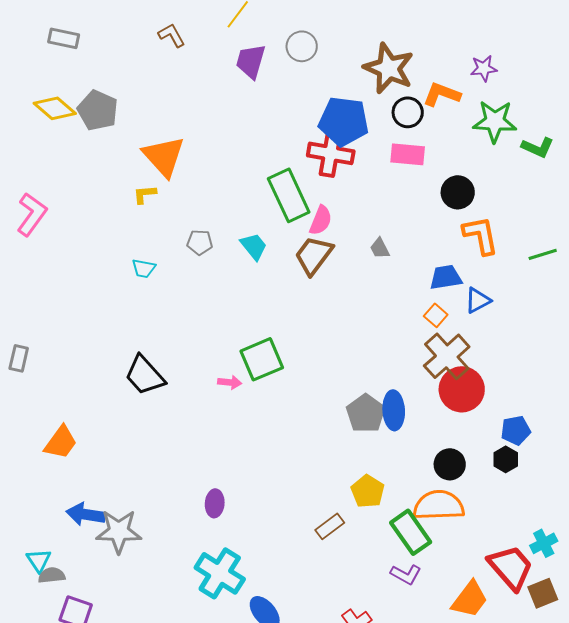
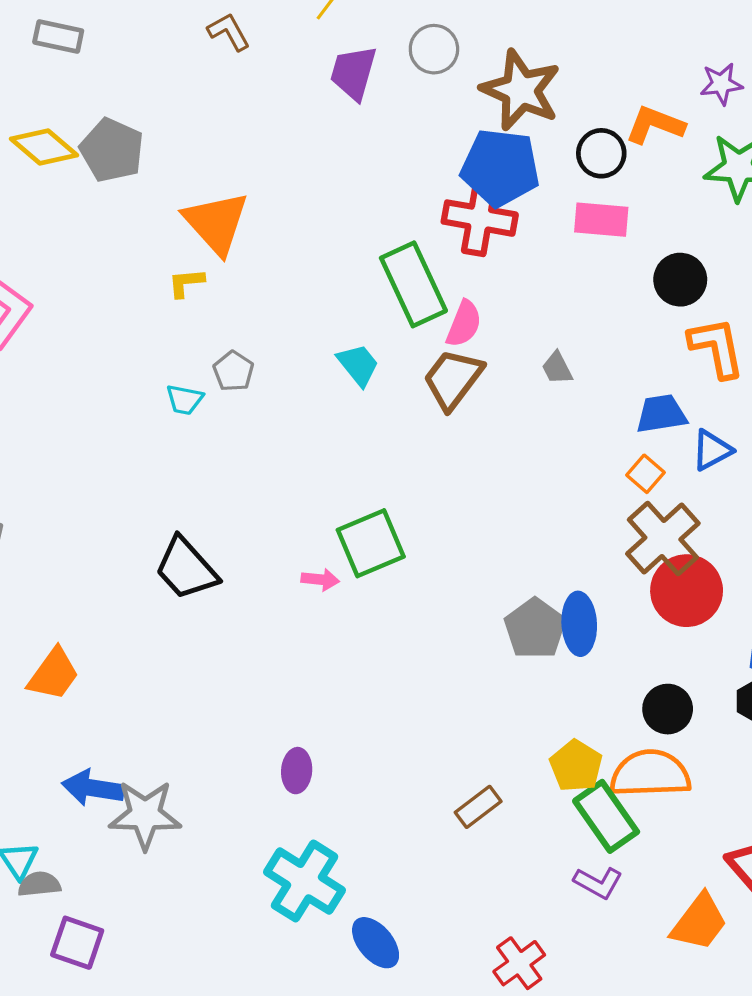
brown star: (389, 68) -> (521, 90), moved
gray pentagon: (200, 242) -> (233, 371), moved, turned 30
yellow pentagon: (368, 491) -> (576, 766), moved

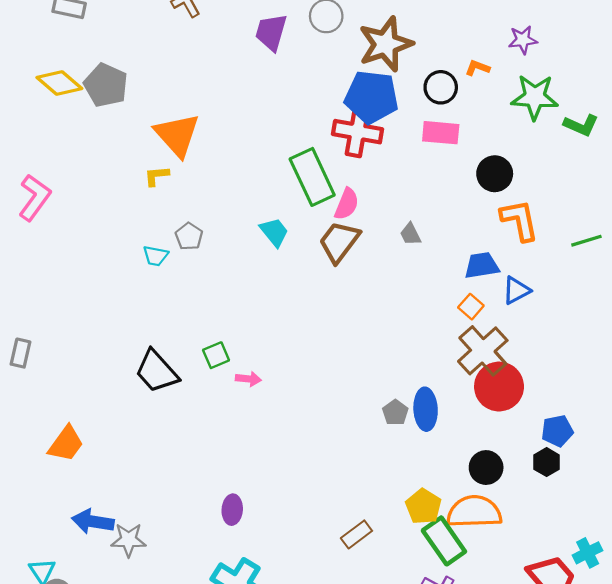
brown star: (521, 90) -> (386, 44), turned 30
orange L-shape: (655, 125) -> (477, 68), size x0.6
green square: (371, 543) -> (216, 355), moved, size x0.6
gray pentagon: (535, 629) -> (395, 412), size x0.6
gray star: (145, 815) -> (129, 540), size x0.7

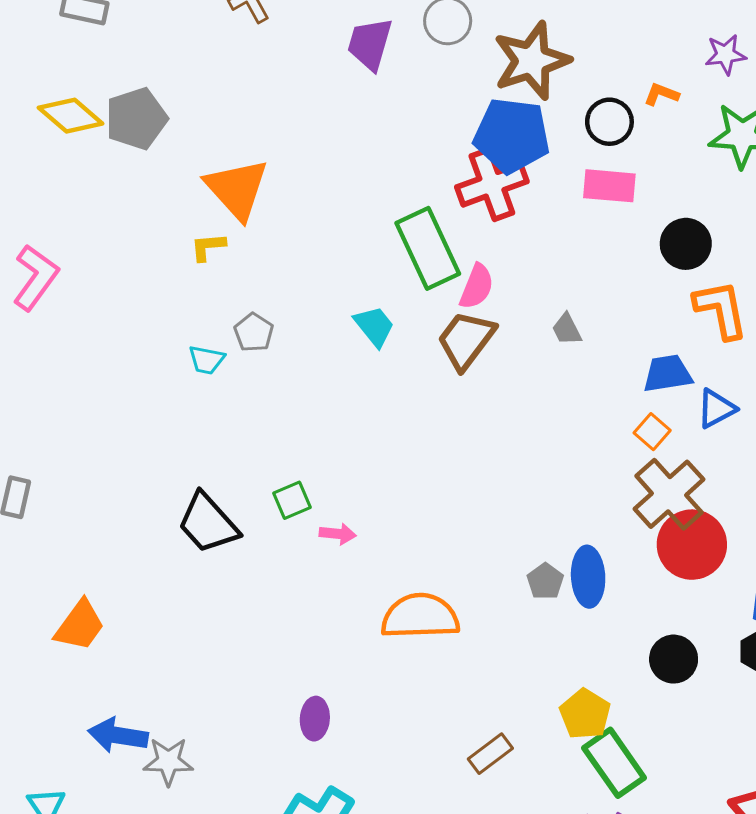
gray pentagon: (106, 85) -> (136, 119), turned 30
red cross: (358, 132) -> (492, 184), turned -30
orange semicircle: (474, 512) -> (420, 616), moved

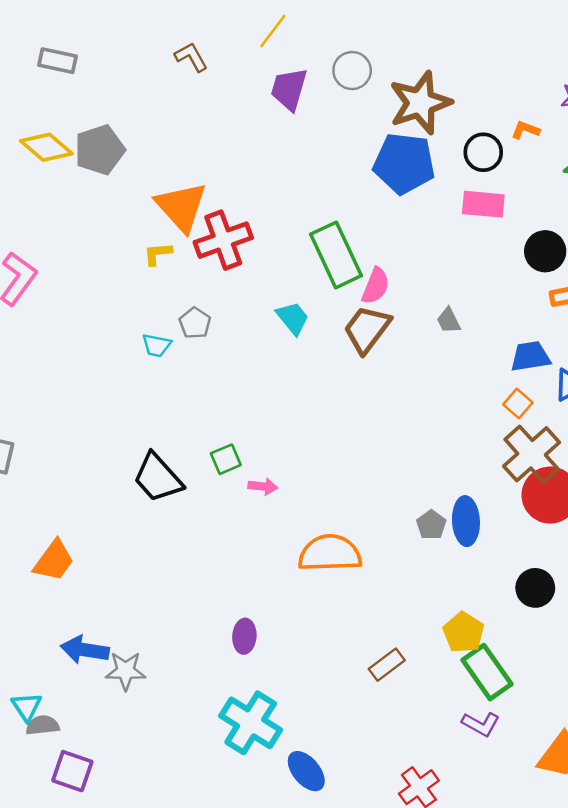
red cross: (492, 184) -> (223, 240), moved

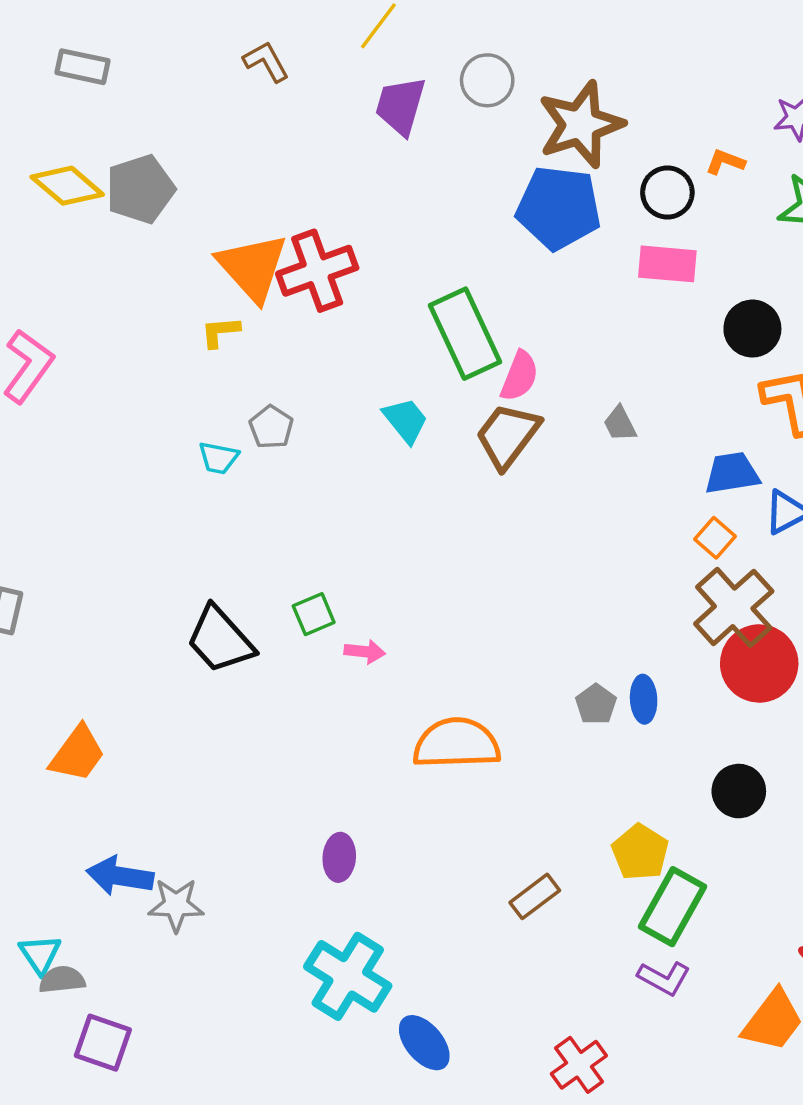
red cross: (223, 240) -> (317, 271), moved
blue ellipse: (466, 521) -> (644, 699), size x0.7
green rectangle: (487, 672) -> (672, 907), turned 64

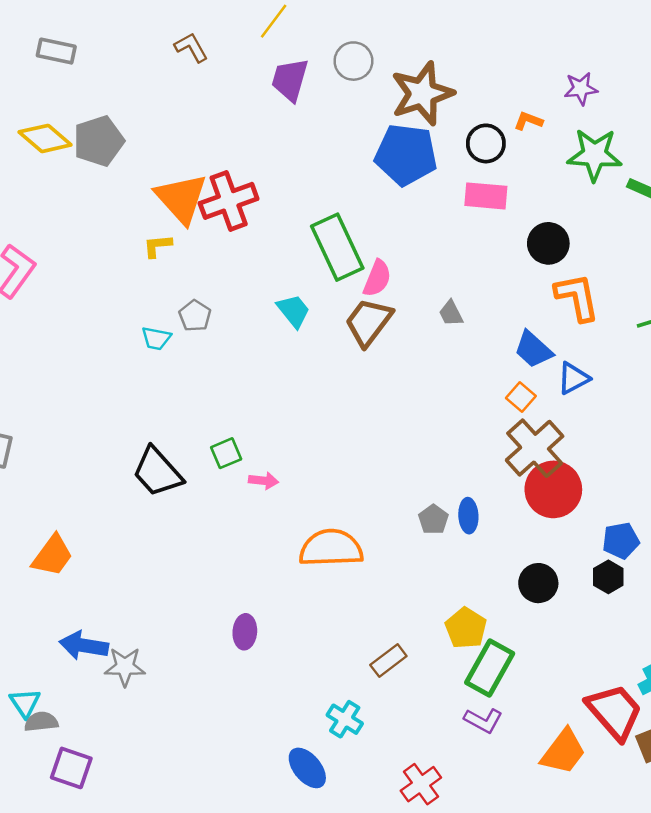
blue trapezoid: (732, 473) -> (533, 350), turned -129
cyan cross: (348, 976) -> (345, 719), moved, size x0.6

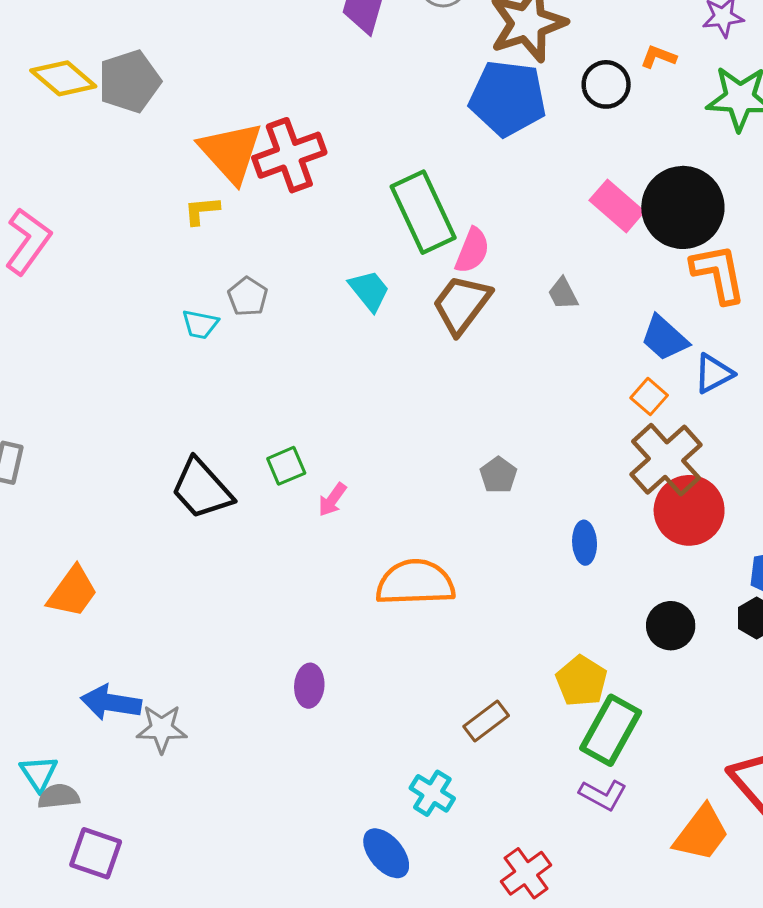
pink rectangle: (486, 196) -> (617, 206), moved, turned 36
black circle: (548, 243) -> (683, 207), size x1.6
pink arrow: (264, 481) -> (332, 500), turned 120
gray pentagon: (433, 519) -> (498, 475), moved

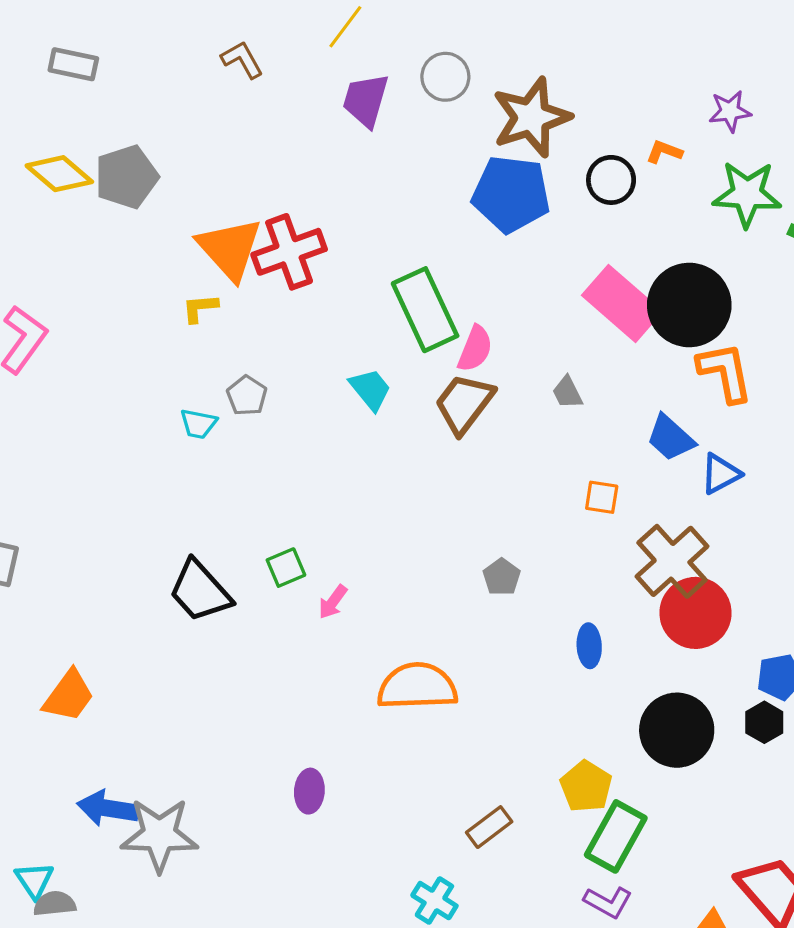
pink rectangle: (617, 206) -> (622, 303), size x1.4
orange square: (649, 397) -> (602, 497), moved, turned -32
black circle: (671, 626) -> (677, 730), size x1.5
gray star: (162, 729) -> (159, 835), size x1.5

